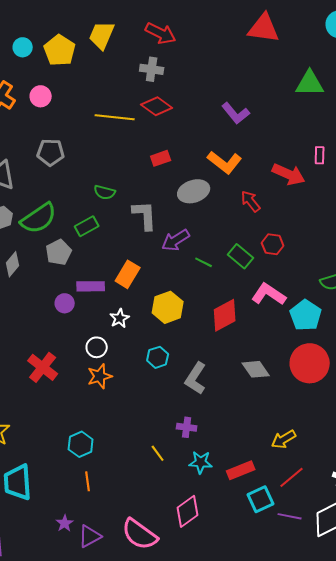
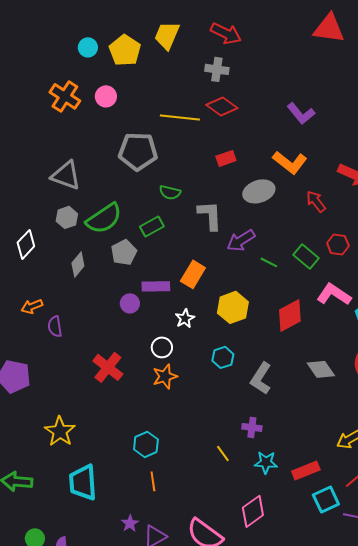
gray pentagon: (51, 152) -> (138, 151), moved, size x1.4

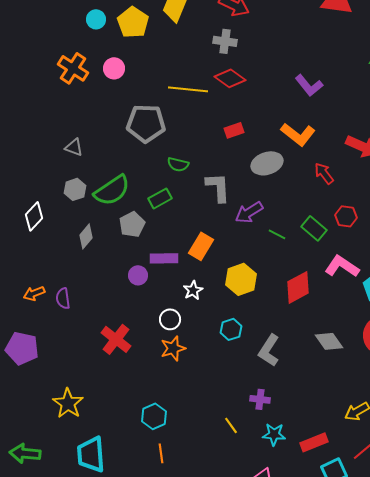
gray triangle: (66, 175) -> (74, 147), size x0.6
orange arrow: (32, 306) -> (34, 293), moved

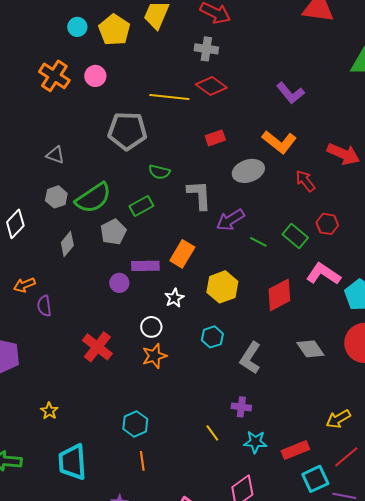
orange arrow: (34, 293) -> (24, 285), moved
yellow star: (68, 403) -> (49, 411), size x0.6

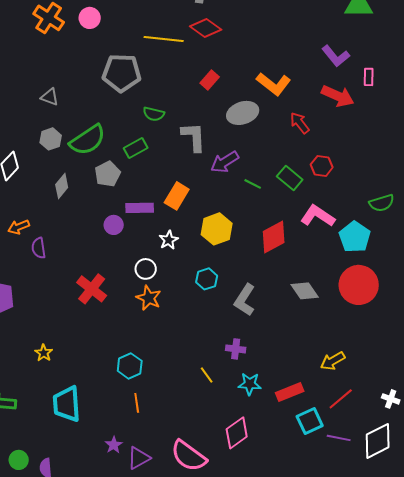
purple L-shape: (290, 93) -> (336, 56), moved
red rectangle: (215, 138) -> (210, 80), turned -30
orange star: (154, 356) -> (149, 298), turned -30

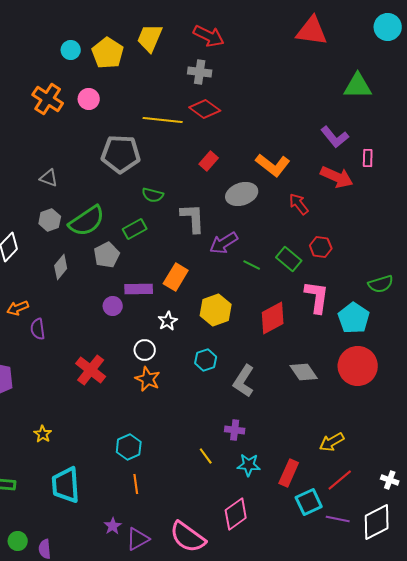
pink L-shape: (318, 216) -> (317, 297), turned 64
red rectangle: (290, 392) -> (289, 473), turned -44

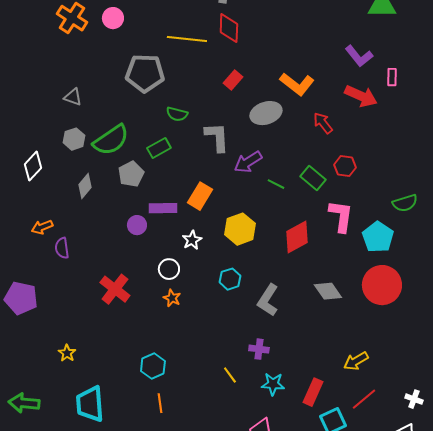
red diamond: (205, 109) -> (229, 28), turned 56
orange star: (148, 379) -> (172, 298), size x0.7

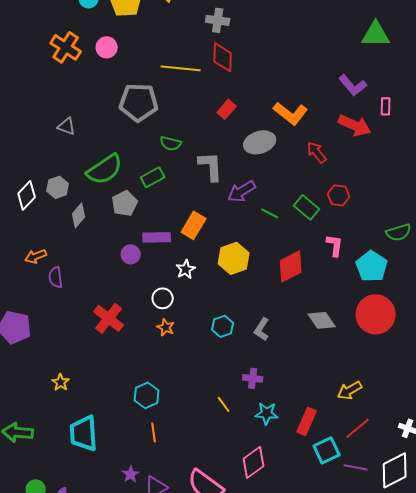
gray hexagon: (74, 139) -> (58, 187), moved
pink L-shape: (341, 216) -> (335, 245), size x0.7
cyan hexagon: (230, 279) -> (223, 326), moved
gray L-shape: (268, 300) -> (262, 329), size x0.7

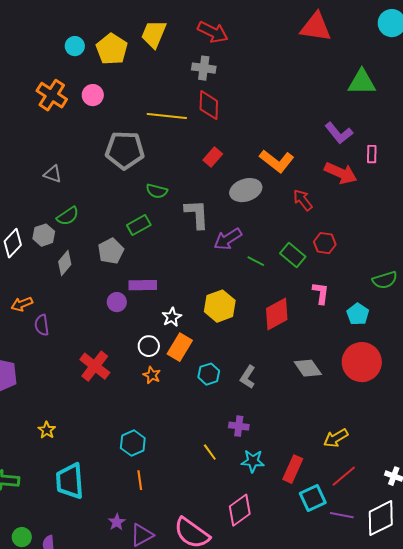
green semicircle: (105, 169) -> (68, 216), moved, size x0.6
orange rectangle: (194, 225) -> (180, 347), moved
cyan pentagon: (372, 266) -> (358, 314), size x0.7

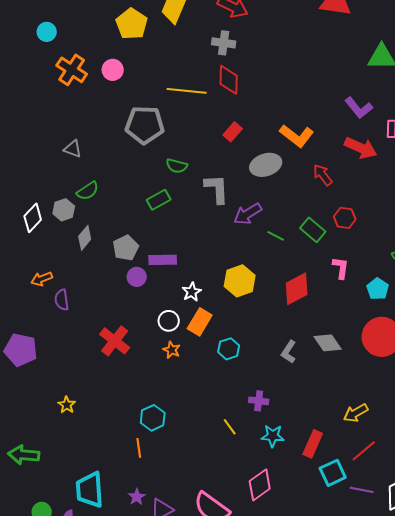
cyan circle: (75, 46) -> (47, 32), moved
gray pentagon: (111, 251) -> (126, 248), moved
gray L-shape: (248, 377) -> (289, 352), moved
orange line: (140, 480) -> (139, 448), moved
cyan trapezoid: (70, 481) -> (90, 490), moved

